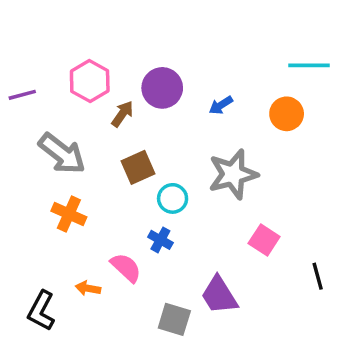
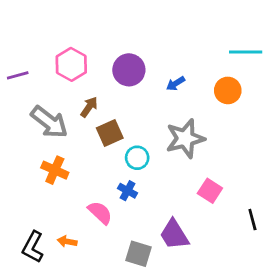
brown arrow: (122, 114) -> (89, 107), moved
orange arrow: (88, 288) -> (67, 241), moved

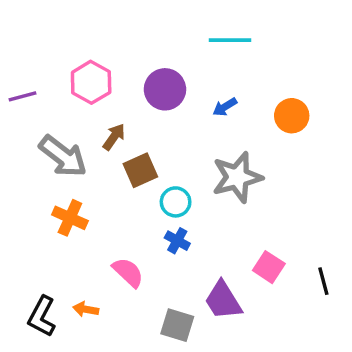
cyan line: (246, 52) -> (230, 40), moved
blue cross: (128, 191) -> (177, 241), moved
pink square: (210, 191) -> (269, 267), moved

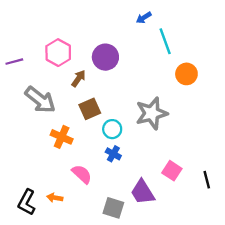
cyan line: (230, 40) -> (165, 41), moved, turned 70
blue arrow: (225, 107) -> (144, 18), moved
brown arrow: (114, 137) -> (78, 78), moved
orange cross: (70, 218) -> (62, 137), moved

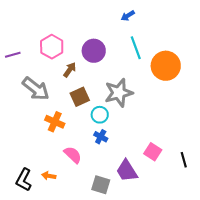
cyan line: (165, 41) -> (136, 48), moved
orange circle: (186, 74) -> (166, 66), size x1.5
gray star: (152, 113) -> (119, 93), moved

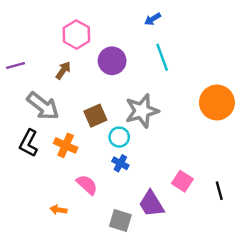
pink hexagon: (52, 47) -> (76, 35), moved
orange circle: (166, 66) -> (217, 103), moved
brown arrow: (70, 70) -> (63, 70), moved
black L-shape: (24, 180) -> (29, 143), moved

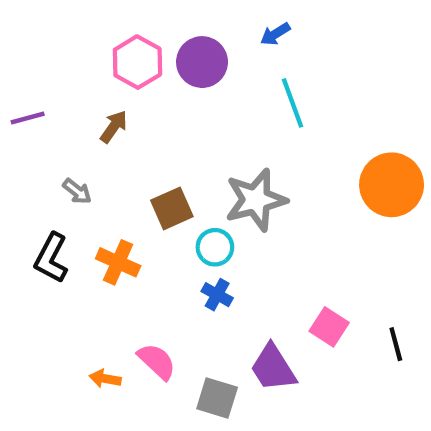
purple circle: (112, 61) -> (202, 62), moved
gray arrow: (43, 106) -> (77, 191), size x0.5
pink semicircle: (87, 185) -> (157, 361), moved

